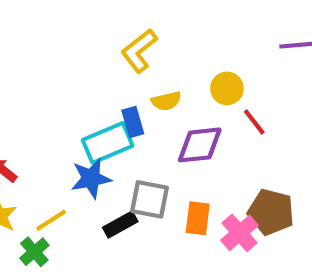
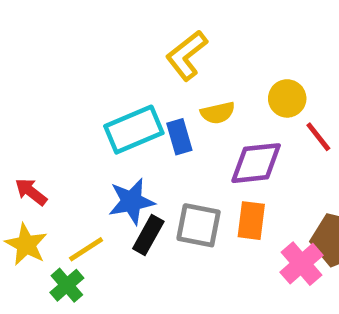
cyan rectangle: (108, 143) -> (134, 130), moved
orange rectangle: (198, 218) -> (251, 221), moved
black rectangle: (120, 225) -> (148, 235), moved, turned -32

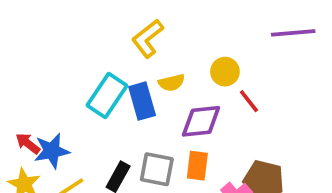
cyan rectangle: (134, 130) -> (107, 96), turned -33
blue rectangle: (179, 137) -> (142, 101), size x1.4
blue star: (132, 201) -> (52, 151), moved

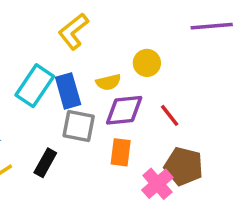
yellow semicircle: (172, 83) -> (108, 82), moved
red line: (249, 101) -> (170, 115), moved
gray square: (157, 169) -> (79, 126), moved

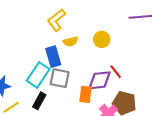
yellow semicircle: (108, 82) -> (70, 42), moved
cyan rectangle: (35, 86) -> (38, 75), moved
purple diamond: (124, 110) -> (100, 80), moved

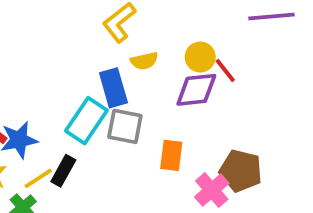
red line: (116, 72) -> (225, 71), moved
purple diamond: (100, 80) -> (196, 90), moved
black rectangle: (39, 101) -> (63, 171), moved

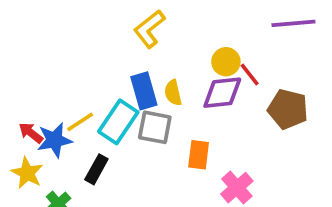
yellow semicircle: (144, 61) -> (173, 93), moved, turned 90
brown pentagon: (241, 171) -> (288, 109), moved
yellow line: (38, 178) -> (80, 122), moved

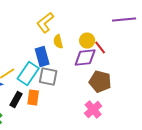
yellow semicircle: (173, 93) -> (58, 42), moved
brown pentagon: (288, 109) -> (100, 82), moved
orange rectangle: (199, 155) -> (33, 98), moved

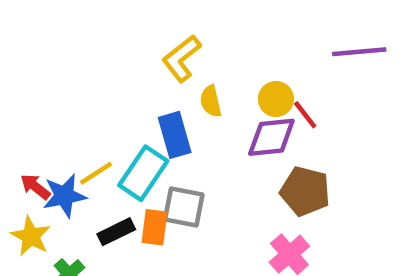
gray square: (48, 77) -> (184, 207), moved
black rectangle: (16, 100) -> (116, 232), turned 35

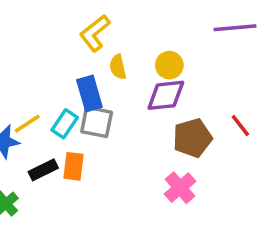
red line: (305, 115) -> (240, 125), moved
cyan rectangle: (143, 173) -> (65, 124), size x0.7
brown pentagon: (305, 191) -> (192, 138), turned -30
gray square: (184, 207) -> (97, 122), moved

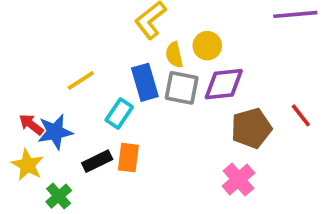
yellow circle: (169, 65) -> (207, 46), moved
gray square: (97, 122) -> (182, 88), moved
yellow line: (27, 124) -> (81, 80), moved

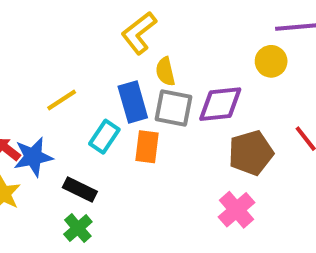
yellow circle: (207, 46) -> (271, 61), moved
orange rectangle: (128, 158) -> (147, 147), moved
black rectangle: (97, 161) -> (80, 189), turned 52
green cross: (59, 196) -> (78, 228), moved

